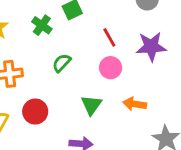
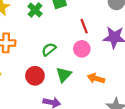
green semicircle: (62, 63) -> (49, 49), moved
red circle: (35, 112) -> (35, 76), moved

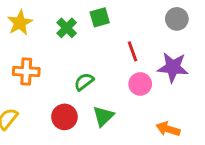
pink circle: (82, 49) -> (140, 84), moved
orange arrow: (96, 78) -> (168, 129), moved

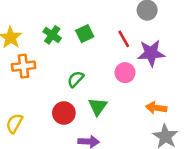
green square: (100, 17) -> (85, 34), moved
red line: (132, 51) -> (124, 39), moved
orange cross: (26, 72) -> (24, 66), moved

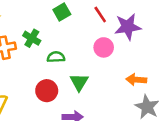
green cross: (52, 35) -> (32, 38), moved
green semicircle: (76, 79) -> (56, 57), turned 48

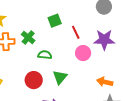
red line: (100, 15) -> (76, 32), moved

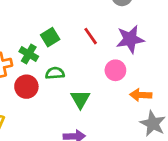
green square: (55, 21) -> (50, 37), moved
pink circle: (83, 53) -> (115, 70), moved
red circle: (34, 80) -> (26, 87), moved

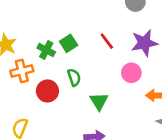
green cross: (29, 54) -> (46, 50), moved
green semicircle: (55, 73) -> (74, 77), turned 78

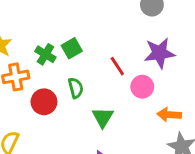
red line: (107, 41) -> (117, 66), moved

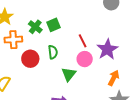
purple star: (159, 53) -> (107, 49), moved, turned -30
pink circle: (142, 87) -> (85, 59), moved
orange arrow: (169, 115) -> (114, 78), turned 105

